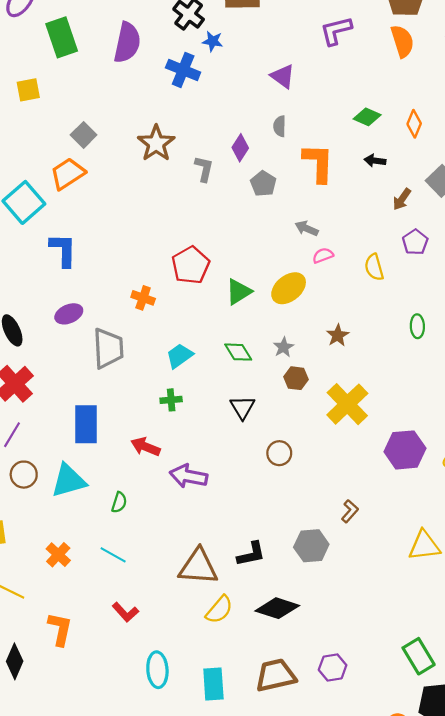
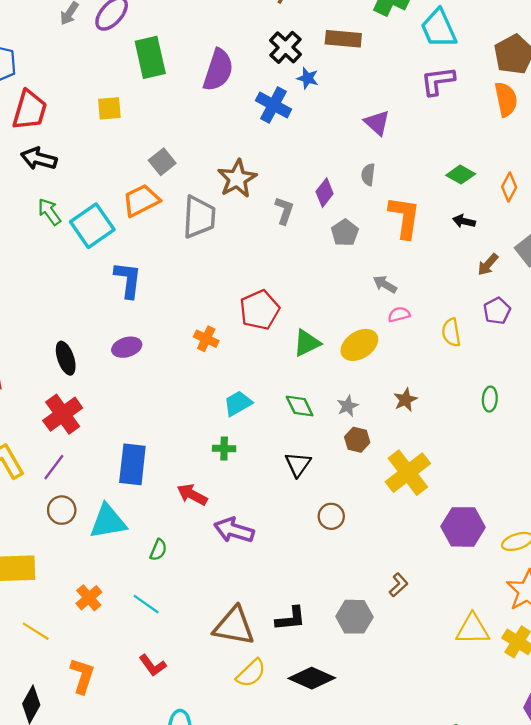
gray trapezoid: (108, 348) -> (199, 217), moved

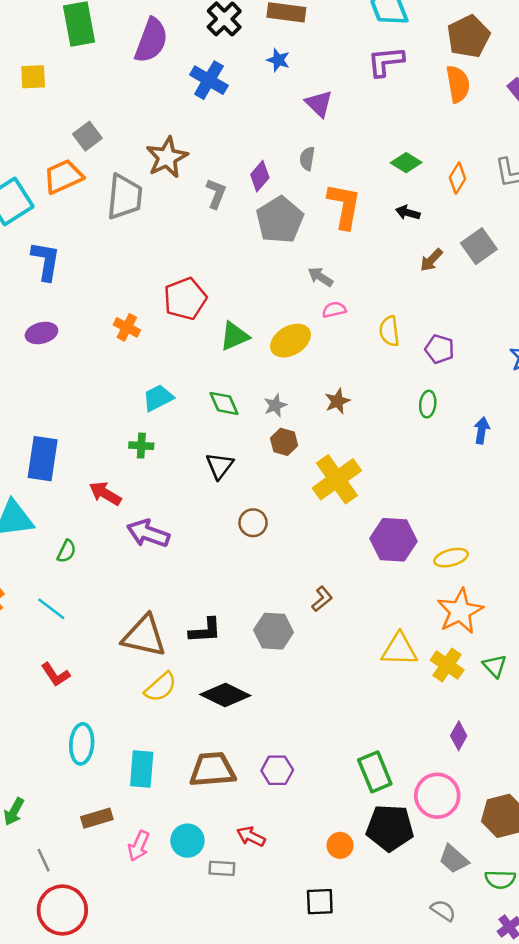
blue star: (308, 78) -> (278, 60), moved
gray pentagon: (345, 233) -> (280, 220), size x1.6
purple pentagon: (497, 311) -> (439, 349), moved, turned -30

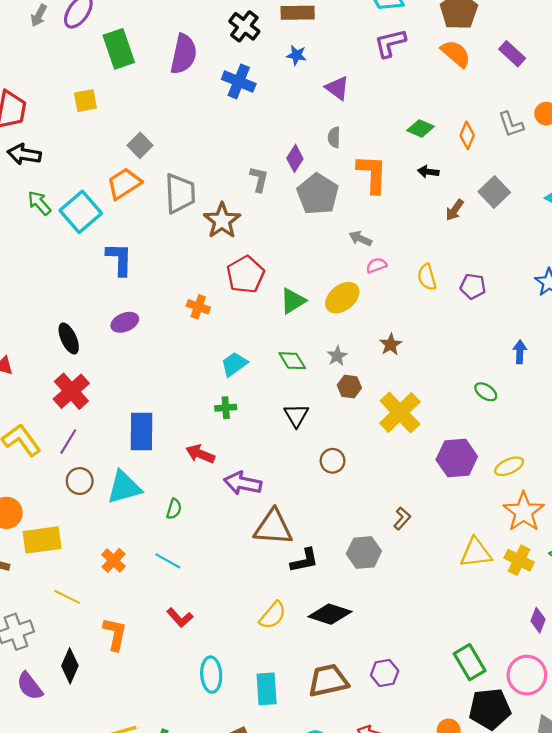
orange semicircle: (458, 84) -> (456, 54), turned -32
brown star: (167, 157) -> (222, 221), moved
green ellipse: (428, 404) -> (486, 392), moved, turned -55
brown triangle: (144, 636) -> (273, 527), moved

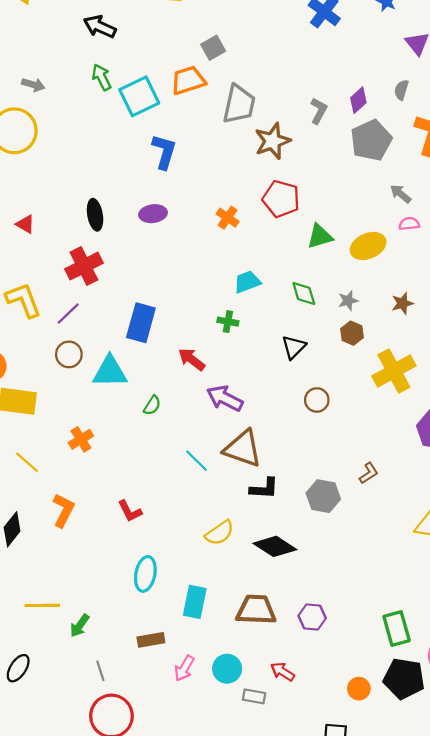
red pentagon: (245, 275) -> (281, 199), turned 30
cyan line: (168, 561) -> (196, 461), moved

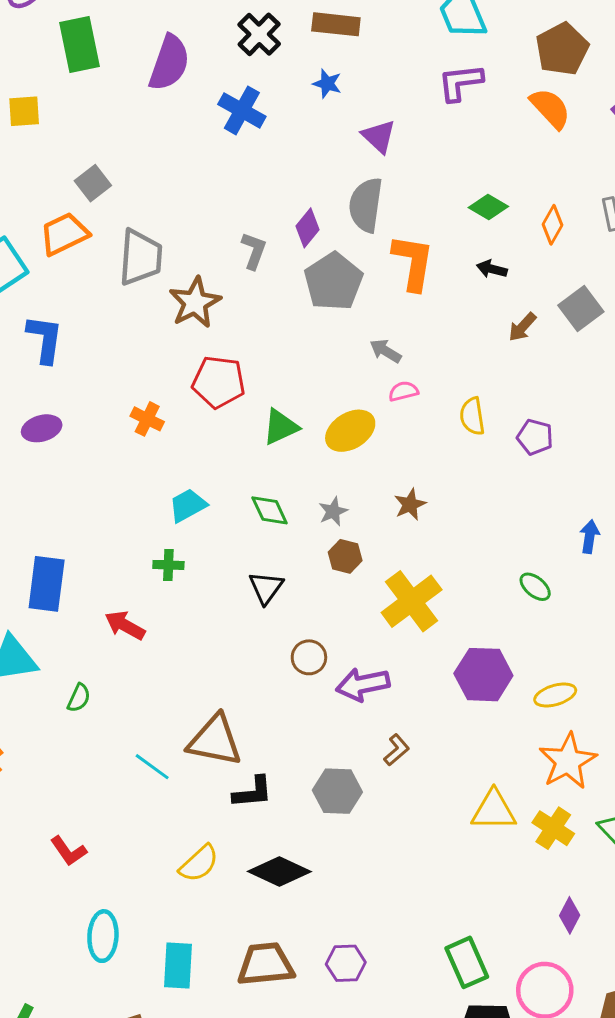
gray semicircle: (401, 90) -> (366, 205), size x1.8
purple arrow: (225, 398) -> (363, 684), moved, turned -30

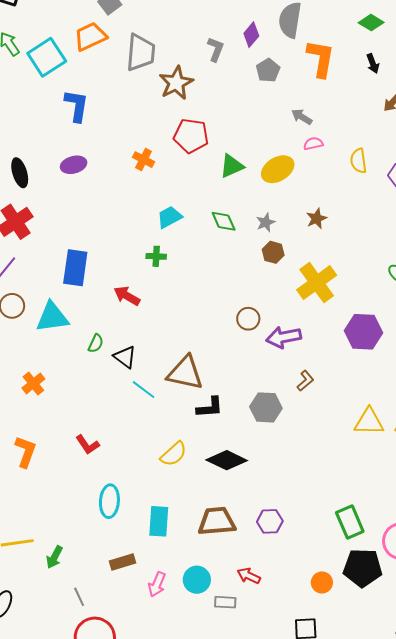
black arrow: (492, 269) -> (373, 64), turned -126
gray pentagon: (333, 282) -> (268, 70), size x0.6
black triangle: (266, 588) -> (125, 357), moved, turned -30

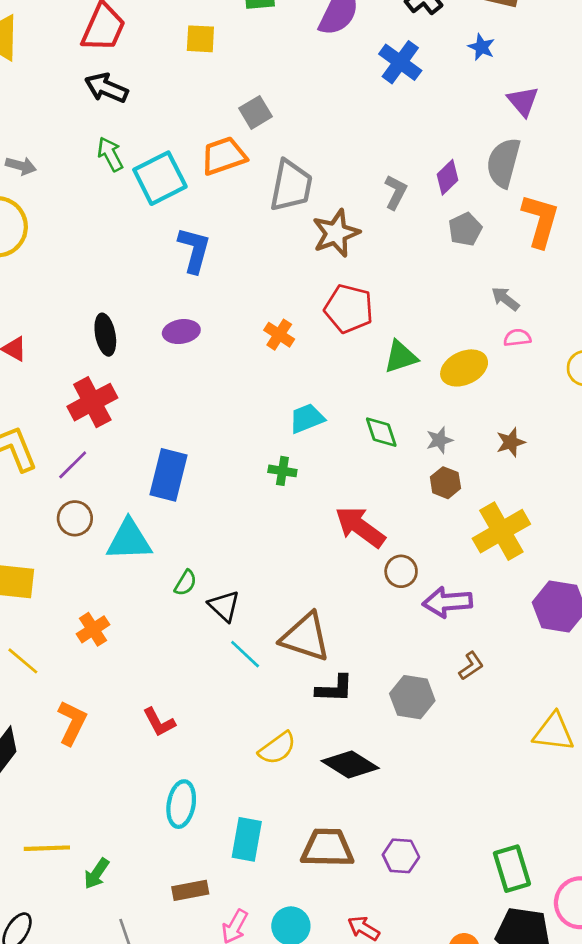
red arrow: (127, 296) -> (360, 527), moved, size x1.4

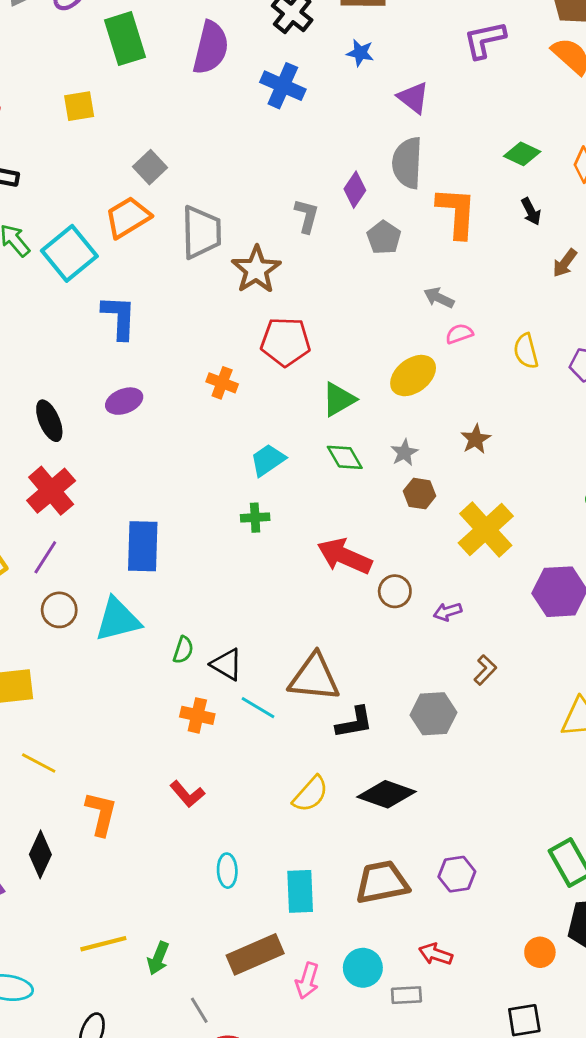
green triangle: (401, 357) -> (339, 399), moved
purple arrow: (447, 602) -> (448, 612), size x0.6
orange cross: (93, 629) -> (197, 715), moved, turned -32
cyan ellipse: (181, 804) -> (227, 871), size x0.7
brown rectangle: (190, 890) -> (255, 954), size x1.5

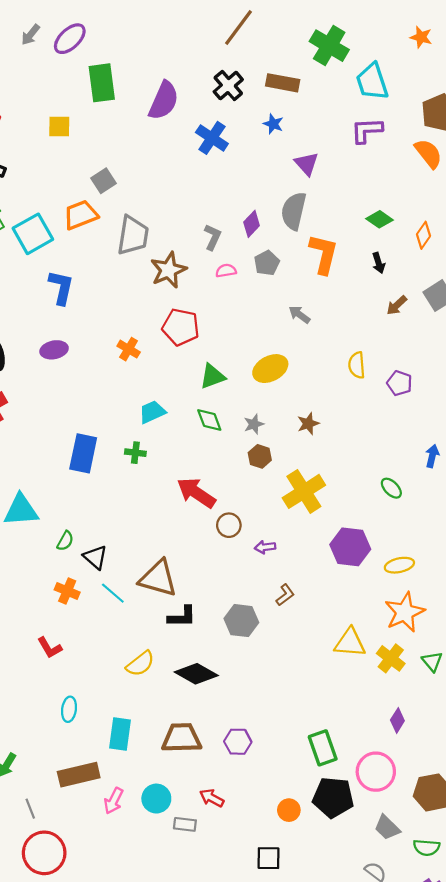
pink semicircle: (459, 334) -> (226, 271), moved
blue rectangle: (143, 546) -> (83, 453), moved

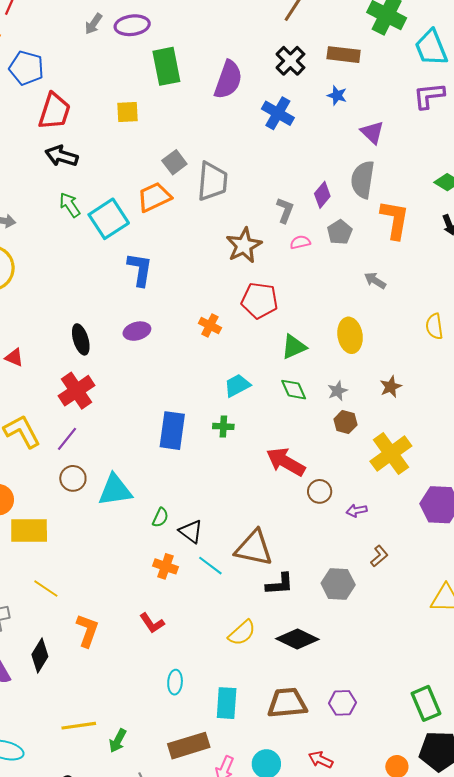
purple ellipse: (70, 39) -> (132, 25), turned 40
gray trapezoid: (133, 235) -> (212, 181), moved
yellow ellipse: (270, 369) -> (350, 335), turned -68

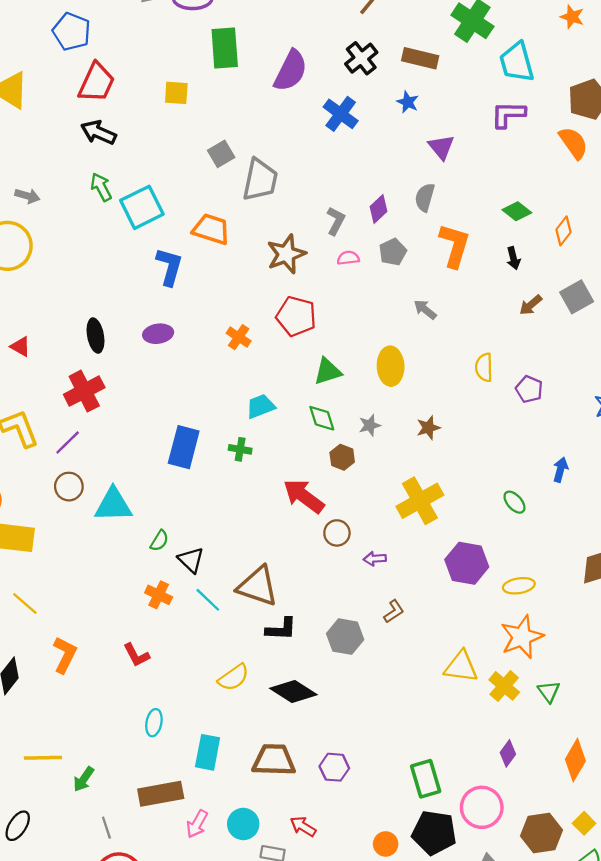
gray semicircle: (363, 179) -> (425, 197), size x0.7
orange trapezoid: (154, 197) -> (211, 229), moved, turned 36
brown hexagon: (345, 422) -> (342, 457), moved

